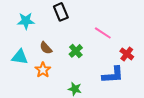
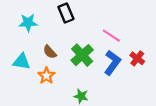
green cross: (76, 51) -> (82, 55), size x1.5
blue L-shape: (113, 75) -> (112, 63), moved, turned -50

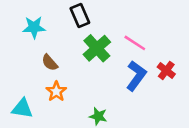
brown semicircle: (50, 52) -> (50, 63), moved
green cross: (82, 55) -> (97, 48), moved
cyan triangle: (22, 62) -> (22, 108), moved

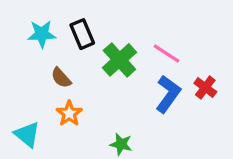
black rectangle: (80, 15) -> (82, 34), moved
cyan triangle: (22, 108) -> (27, 134), turned 30

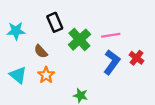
cyan star: (42, 34) -> (16, 31), moved
pink line: (166, 53) -> (111, 35), turned -42
cyan triangle: (27, 134) -> (18, 75), moved

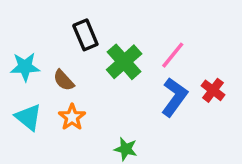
cyan star: (16, 31) -> (25, 67), moved
pink line: (111, 35) -> (173, 55), turned -42

